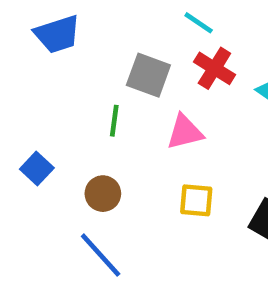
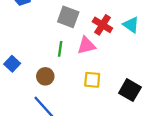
red cross: (214, 68) -> (102, 25), moved
green line: (114, 121) -> (60, 49), moved

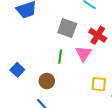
pink triangle: (86, 45) -> (83, 54), turned -42
yellow square: (92, 80) -> (99, 84), moved

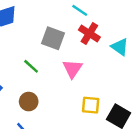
red cross: (98, 35) -> (89, 33), moved
green line: (60, 57) -> (31, 66), moved, turned -56

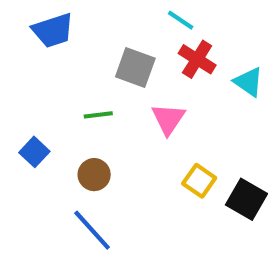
green line: (31, 66) -> (98, 115), turned -49
yellow square: (91, 105) -> (199, 181), turned 30

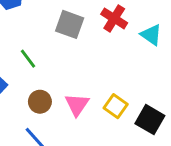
green line: (98, 115) -> (28, 59), moved, turned 60
pink triangle: (168, 119) -> (77, 105), moved

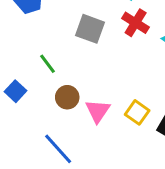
brown circle: (40, 102) -> (67, 97), moved

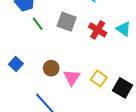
red cross: (136, 23) -> (98, 30), moved
green line: (47, 64) -> (38, 24), moved

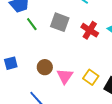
blue square: (16, 64) -> (11, 63), turned 32

